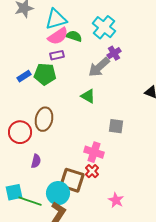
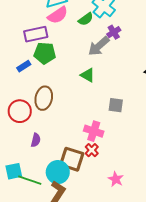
green semicircle: (74, 36) -> (86, 19), moved, turned 126
purple rectangle: (57, 55) -> (36, 34), moved, size x1.6
blue rectangle: (24, 76) -> (24, 66), moved

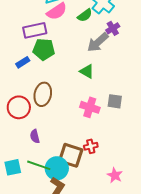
pink cross: (94, 131) -> (90, 107), moved
purple semicircle: (36, 140) -> (35, 136), turned 152
red cross: (92, 150) -> (91, 146), turned 32
green line: (30, 180) -> (39, 165), moved

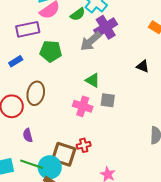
purple cross: (113, 28) -> (106, 27), size x1.6
green pentagon: (44, 49) -> (51, 51), moved
green triangle: (87, 71) -> (93, 80), moved

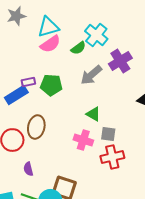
purple cross: (106, 27) -> (120, 61), moved
purple rectangle: (28, 29) -> (28, 82), moved, size x0.6
blue rectangle: (16, 61) -> (16, 95), size x1.6
red cross: (84, 145) -> (112, 157), moved, size x1.6

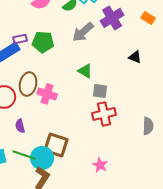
pink cross: (83, 140) -> (47, 94), moved

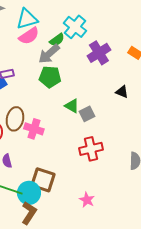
gray arrow: (83, 32) -> (49, 54), moved
green pentagon: (43, 42) -> (50, 77), moved
gray square: (100, 91) -> (87, 114), moved, turned -35

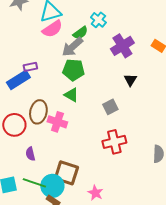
cyan cross: (75, 27) -> (98, 20), size x0.7
black triangle: (122, 92) -> (130, 80), moved, turned 40
green triangle: (72, 106) -> (71, 95), moved
pink star: (87, 200) -> (95, 193), moved

